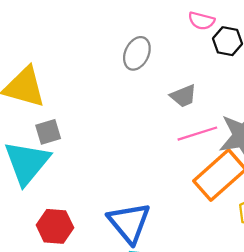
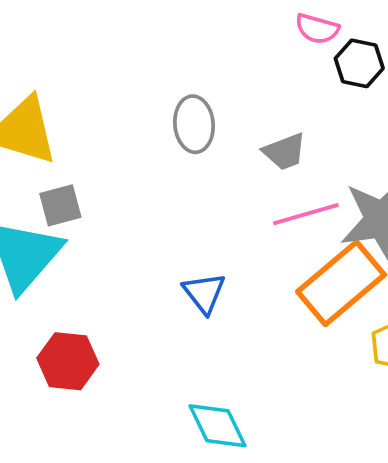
gray ellipse: (137, 53) -> (194, 124), moved, turned -32
blue triangle: (129, 223) -> (204, 293), moved, size x0.6

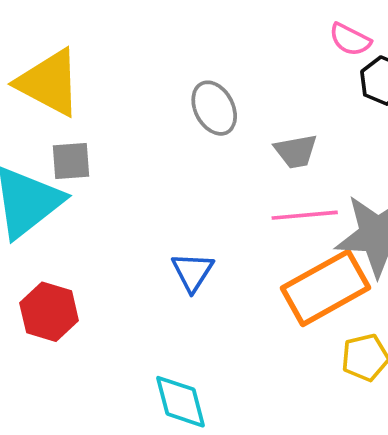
gray ellipse: (194, 124) -> (214, 108), turned -34

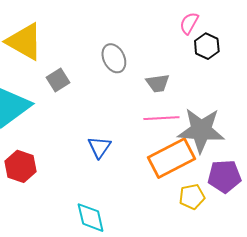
pink semicircle: (350, 39) -> (189, 23), turned 90
gray square: (71, 161) -> (58, 80), moved, turned -30

